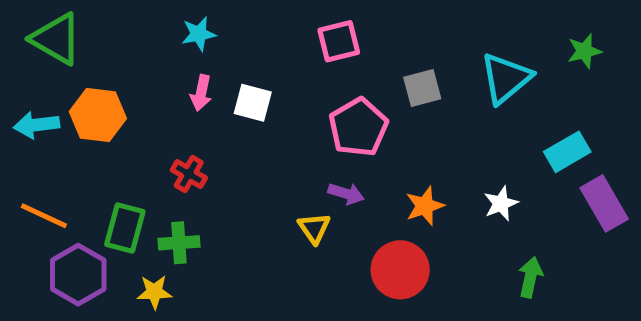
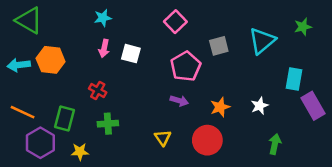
pink square: (339, 41) -> (175, 22), turned -30
cyan rectangle: (567, 152) -> (294, 79), turned -50
yellow triangle: (314, 228) -> (163, 138), moved
green cross: (179, 243) -> (108, 124), moved

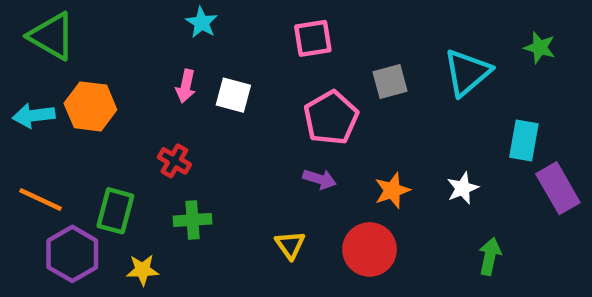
cyan star: (103, 18) -> (202, 23), moved, turned -30
pink square: (175, 22) -> (313, 38), turned 35
green star: (303, 27) -> (540, 47), turned 30

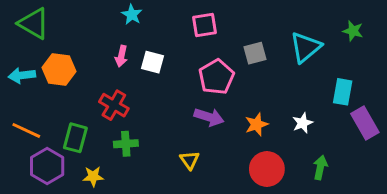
red cross: (174, 161) -> (114, 105), size x1.4
purple arrow: (320, 179) -> (209, 117), size x1.4
red circle: (370, 249) -> (267, 169), moved

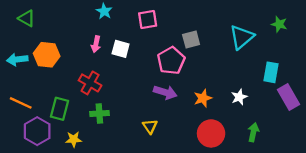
green triangle: (34, 23) -> (27, 18), size x0.7
pink square: (205, 25) -> (148, 20), moved
gray square: (255, 53) -> (191, 39), moved

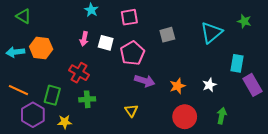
pink pentagon: (171, 61) -> (132, 53), moved

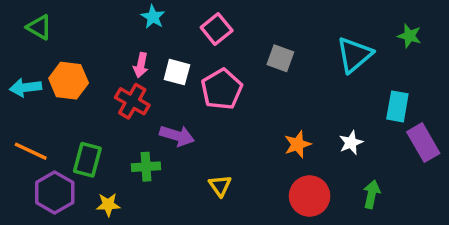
pink square: (129, 17) -> (217, 29), turned -30
gray square: (167, 35) -> (280, 58), turned 35
red cross: (79, 73) -> (132, 101), moved
purple arrow: (145, 81) -> (177, 136), moved

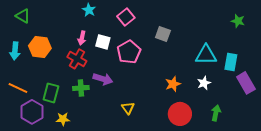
cyan triangle: (354, 55) -> (206, 55), moved, turned 40
cyan arrow: (25, 87) -> (15, 51), turned -78
green cross: (146, 167) -> (81, 88), moved

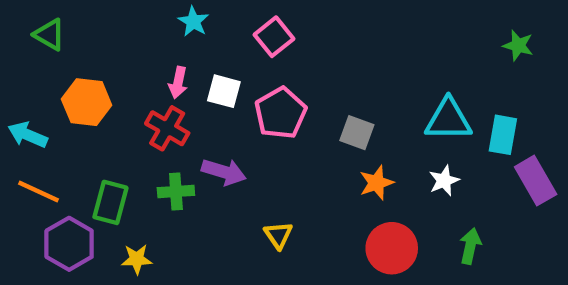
gray square: (163, 34) -> (357, 133), moved
cyan arrow: (15, 51) -> (28, 135), moved, turned 108

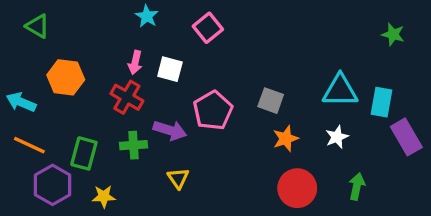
pink pentagon: (281, 113) -> (213, 110), moved
yellow triangle: (278, 235) -> (178, 178), moved

